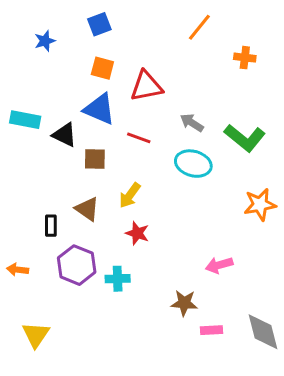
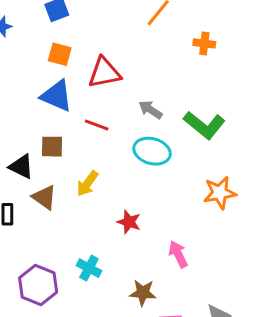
black triangle: (65, 135) -> (21, 167), moved
red star: (137, 233) -> (129, 222), moved
purple hexagon: (77, 265) -> (38, 285), moved
pink arrow: (219, 265) -> (178, 254), turned 80
cyan cross: (118, 279) -> (89, 268), moved, turned 30

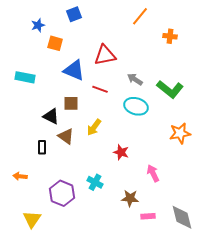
orange square: (60, 54) -> (55, 43), moved

